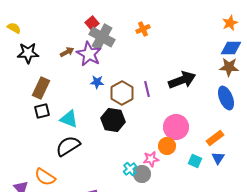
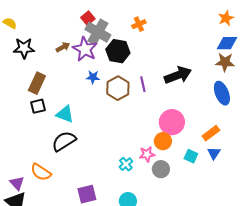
black hexagon: (113, 120) -> (118, 51), moved
gray circle: (142, 174) -> (161, 169), moved

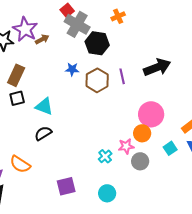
purple star: (85, 49) -> (25, 29), moved
black semicircle: (64, 141) -> (43, 133), size x0.7
cyan square: (191, 156) -> (170, 148), turned 32

